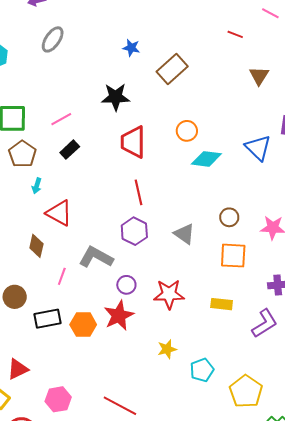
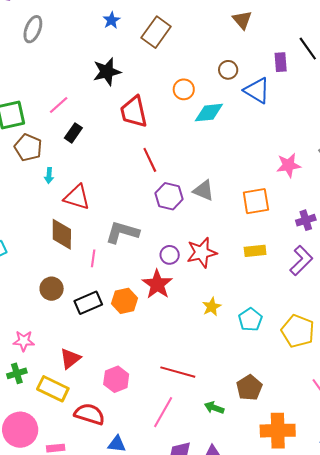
blue star: (131, 48) -> (111, 20), turned -30
brown circle: (229, 217) -> (228, 70), moved
purple hexagon: (134, 231) -> (169, 196), moved
brown diamond: (36, 246) -> (62, 234), size x1.4
purple circle: (126, 285) -> (170, 255), moved

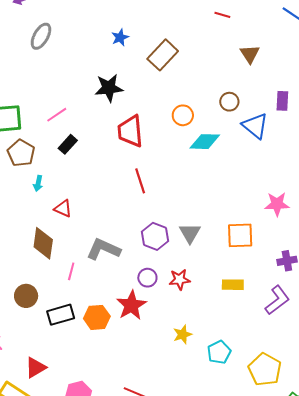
gray triangle: (204, 190) -> (190, 233), moved, turned 30
purple hexagon: (169, 196) -> (155, 236), moved
red triangle: (77, 197) -> (63, 209), size x0.7
red star: (202, 253) -> (180, 280), size x0.7

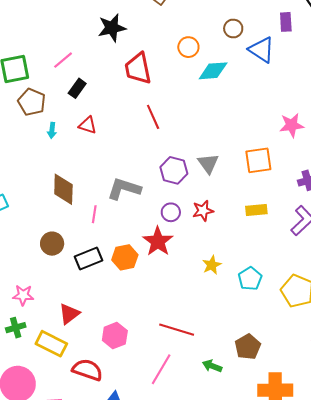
red triangle: (63, 209) -> (88, 125), moved

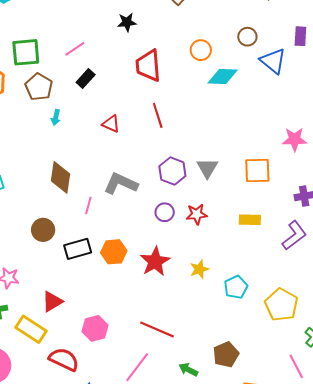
black star: (112, 28) -> (127, 22), size x0.7
red triangle: (88, 125) -> (111, 124), moved
red star: (158, 241) -> (155, 262), moved

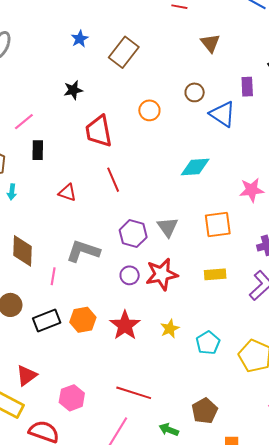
cyan diamond: (223, 76) -> (195, 167), moved
black rectangle: (86, 79) -> (38, 150), turned -36
red star: (197, 214) -> (162, 274), size x1.5

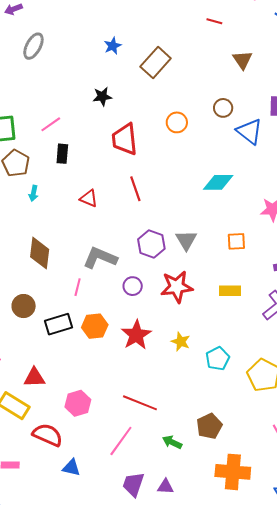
orange square: (218, 225) -> (236, 241), size x0.7
purple circle: (130, 275) -> (133, 286), moved
pink line: (53, 276) -> (78, 287), moved
yellow star: (170, 329) -> (181, 342), turned -30
red triangle: (27, 375) -> (34, 378), turned 30

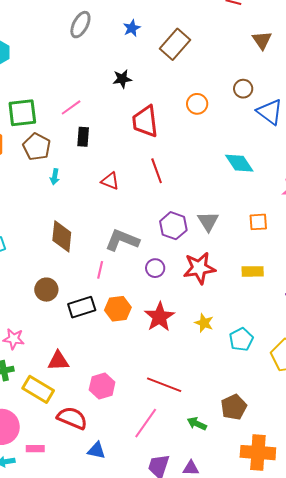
gray ellipse: (33, 46) -> (80, 25), moved
cyan diamond: (218, 182) -> (239, 163), turned 56

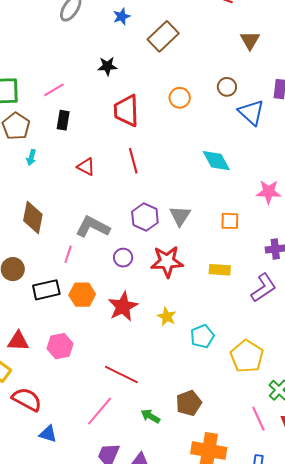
pink hexagon: (102, 386) -> (60, 346), moved

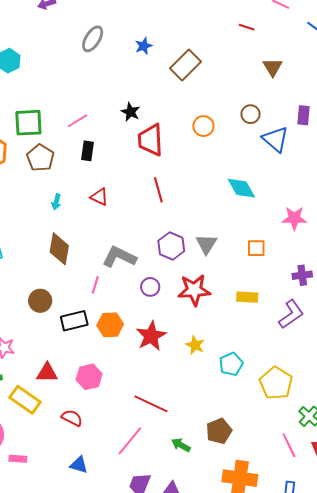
black star: (107, 66) -> (131, 112), moved, turned 30
cyan arrow: (31, 157) -> (56, 202), moved
red triangle: (86, 167) -> (99, 197), moved
red semicircle: (27, 399) -> (72, 418), moved, size x0.7

